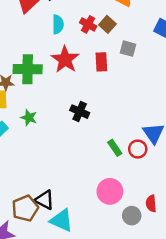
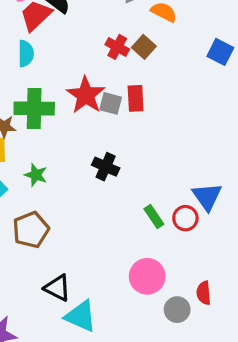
cyan semicircle: (58, 24) -> (26, 54), moved
gray square: (128, 49) -> (111, 103), moved
brown pentagon: (25, 208) -> (31, 230), moved

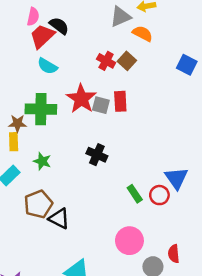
cyan semicircle: (26, 54) -> (47, 66), moved, turned 120
black triangle: (57, 288) -> (59, 219), moved

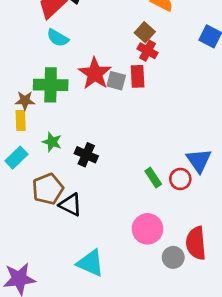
red cross: (106, 61) -> (148, 51), moved
black cross: (97, 155) -> (86, 155), moved
red semicircle: (174, 254) -> (196, 243), size x1.6

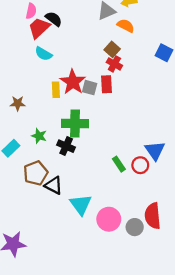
green cross: (51, 85) -> (75, 124), moved
yellow rectangle: (21, 121) -> (56, 90), moved
pink circle: (148, 229) -> (109, 219), moved
cyan triangle: (91, 263) -> (81, 205), moved, turned 30

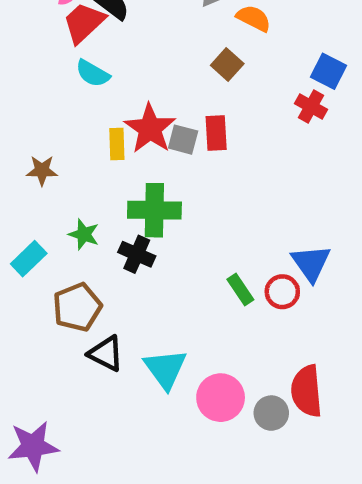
red cross: (114, 64) -> (311, 106), moved
black triangle: (54, 185) -> (106, 353), moved

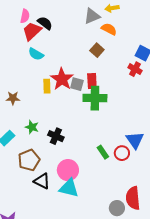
green cross: (154, 210) -> (95, 98), moved
cyan triangle: (165, 369) -> (69, 188), turned -40
pink circle: (221, 398) -> (68, 170), moved

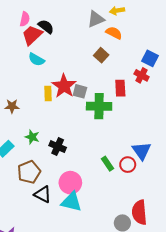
red rectangle: (92, 81) -> (120, 88), moved

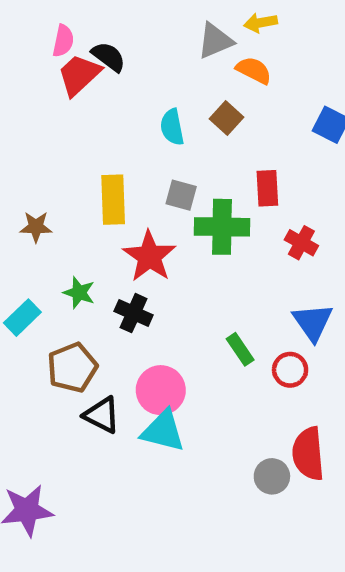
cyan semicircle: (36, 59) -> (172, 127), moved, turned 49
red cross: (142, 75) -> (301, 243), moved
red star: (64, 86) -> (149, 256), moved
yellow rectangle: (48, 93) -> (113, 200), size x1.5
red circle: (128, 165) -> (290, 370), moved

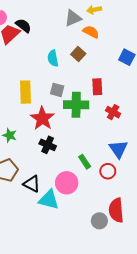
black cross: (134, 313) -> (48, 145), moved
pink circle: (161, 390) -> (67, 183), moved
black triangle: (102, 415) -> (32, 184), moved

